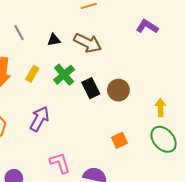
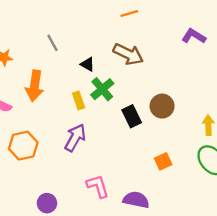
black triangle: (54, 40) -> (88, 64), moved, turned 40
yellow rectangle: (32, 74) -> (79, 100), moved, turned -49
black rectangle: (91, 88) -> (132, 116), moved

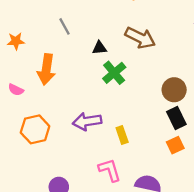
black triangle: (88, 64) -> (99, 48), turned -35
yellow rectangle: (79, 100) -> (122, 135), moved
black rectangle: (132, 116) -> (176, 118), moved
purple arrow: (75, 138) -> (87, 121), turned -128

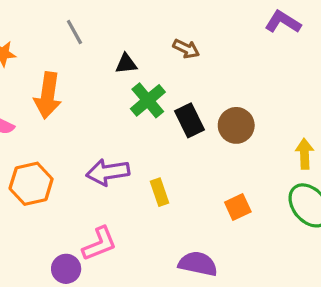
brown arrow: (140, 38) -> (186, 49), size x0.6
black rectangle: (176, 118) -> (189, 120), moved
pink L-shape: (110, 170) -> (99, 244), moved, turned 85

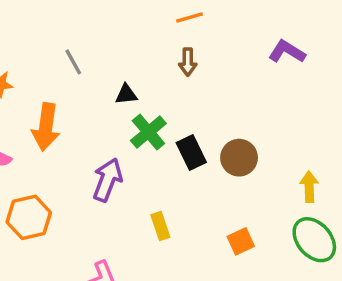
brown arrow: (186, 49) -> (188, 62), moved, turned 64
purple arrow: (108, 172) -> (107, 180), moved, turned 120

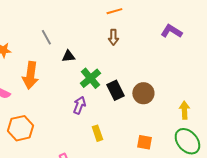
black triangle: (126, 94) -> (68, 56), moved
purple arrow: (107, 180) -> (79, 105), moved, size x0.7
orange square: (241, 241) -> (144, 142), turned 35

